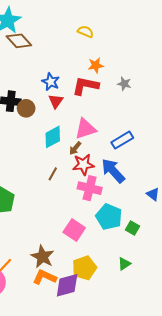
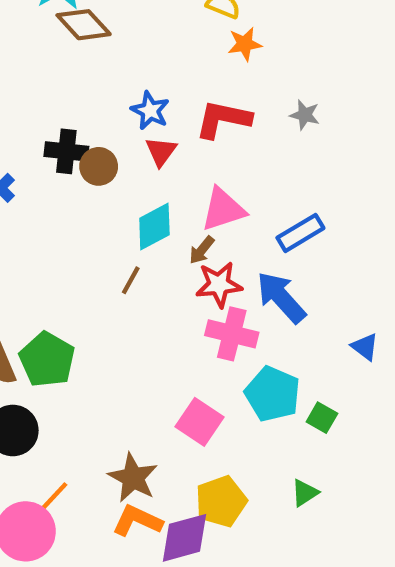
orange star: (96, 65) -> (245, 44), moved
brown line: (53, 174) -> (131, 280), moved

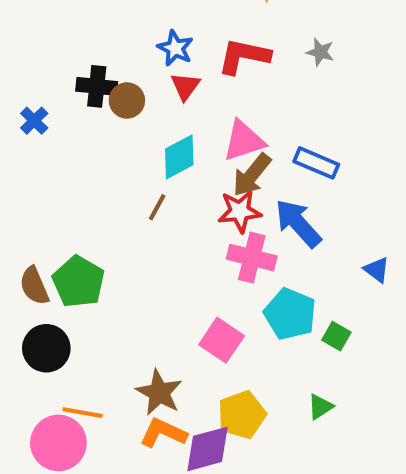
blue rectangle: (300, 233) -> (316, 163), turned 54
brown arrow: (202, 250) -> (252, 175), moved, size x1.6
orange line: (51, 499) -> (83, 413), turned 57

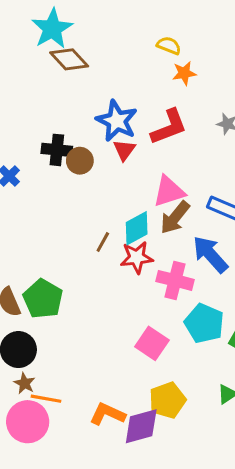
blue star: (175, 48) -> (117, 121), size x1.5
red L-shape: (244, 56) -> (169, 127), turned 147
cyan diamond: (179, 157) -> (137, 228), moved
red star: (240, 211) -> (137, 257), moved
brown star: (159, 393) -> (25, 383), moved, size x0.6

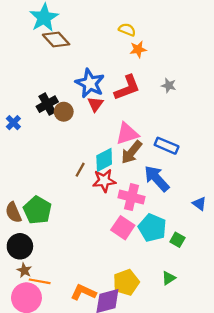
black cross: (57, 150) -> (47, 104), turned -35
pink square: (152, 343) -> (123, 228), moved

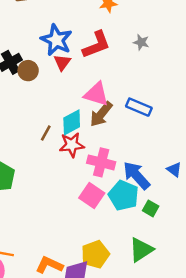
pink triangle: (127, 134) -> (96, 94), turned 35
blue arrow: (157, 178) -> (136, 175), moved
green triangle: (169, 278) -> (141, 250), size x1.6

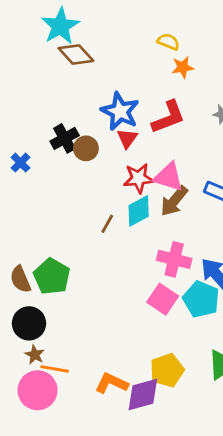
red star: (72, 145) -> (139, 178), moved

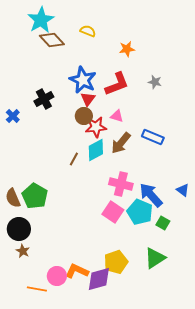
yellow semicircle: (168, 42) -> (88, 31), moved
brown circle: (86, 148) -> (84, 116), moved
pink triangle: (168, 177) -> (117, 116), moved, size x0.6
orange line: (55, 369) -> (37, 289), moved
pink circle: (38, 390) -> (57, 276), moved, size x0.7

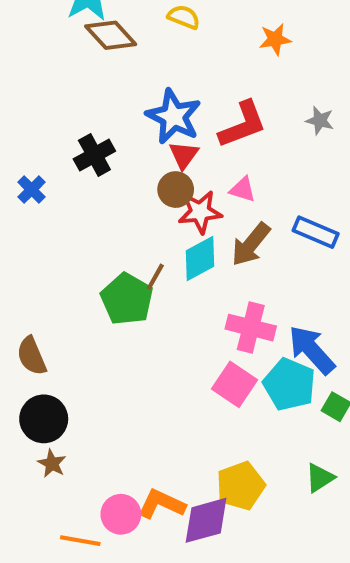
orange star: (127, 49) -> (275, 39), moved
green pentagon: (35, 196) -> (127, 299), moved
green triangle: (155, 258) -> (320, 478), size x0.7

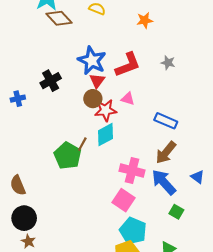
blue cross: (32, 190) -> (18, 99), turned 32
brown arrow: (251, 244) -> (166, 153), moved
cyan pentagon: (289, 384) -> (133, 231), moved

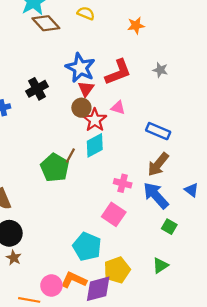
red star: (106, 110) -> (95, 120), turned -30
pink cross: (132, 171) -> (123, 183), size x0.7
cyan pentagon: (133, 231) -> (87, 247), moved

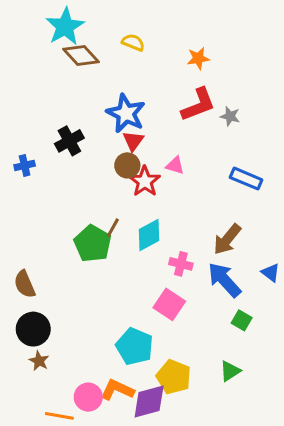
red L-shape: (118, 72) -> (198, 105), moved
blue rectangle: (158, 131) -> (246, 179), moved
cyan diamond: (95, 145) -> (149, 235), moved
yellow pentagon: (117, 270) -> (174, 377), turned -30

